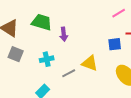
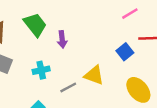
green trapezoid: (42, 22) -> (35, 25), turned 35
blue square: (115, 44) -> (125, 52), turned -32

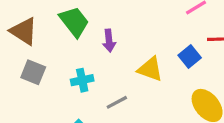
yellow triangle: (94, 75) -> (150, 69), moved

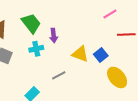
blue square: (190, 56) -> (101, 55), moved
cyan cross: (82, 80) -> (36, 49), moved

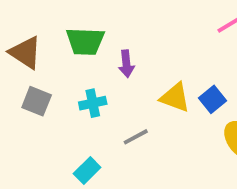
green trapezoid: (31, 23) -> (85, 41), turned 130
cyan cross: (36, 49) -> (93, 103), moved

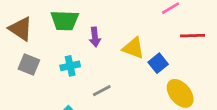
yellow triangle: (175, 97) -> (133, 48), moved

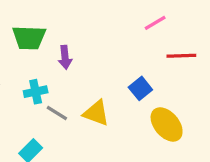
yellow triangle: (133, 48) -> (96, 113), moved
gray line: (102, 91) -> (57, 113), moved, turned 60

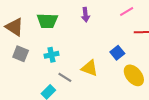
purple arrow: (65, 57) -> (85, 15), moved
gray line: (57, 113) -> (65, 77), moved

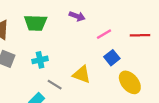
pink line: (127, 12) -> (104, 34), moved
purple arrow: (85, 15) -> (77, 16), turned -64

